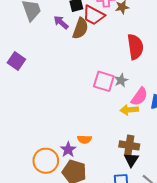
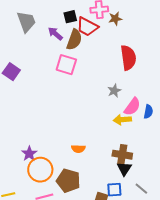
pink square: (104, 81) -> (66, 65), moved
purple star: (68, 150) -> (29, 154), moved

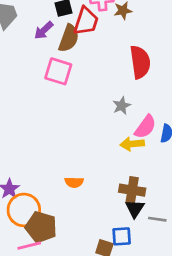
red trapezoid: (87, 27) -> (86, 21), turned -100
purple arrow: (55, 34) -> (44, 30), turned -84
brown pentagon: (68, 181) -> (41, 227), moved
gray line: (141, 189) -> (157, 219), moved, turned -32

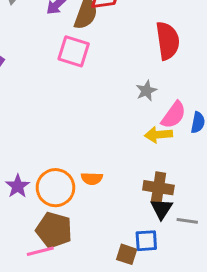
orange circle: (24, 210) -> (55, 188), moved

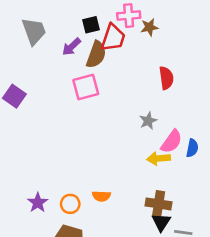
red semicircle: (168, 41) -> (166, 78), size x0.7
pink square: (74, 51) -> (86, 87), turned -32
orange circle: (55, 188) -> (70, 204), size x0.6

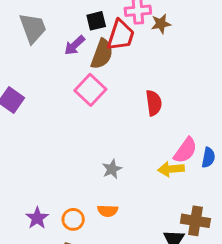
red semicircle: (166, 78) -> (154, 103), moved
pink square: (86, 87) -> (90, 90), turned -32
gray star: (148, 121) -> (112, 169), moved
brown cross: (159, 204) -> (195, 221), moved

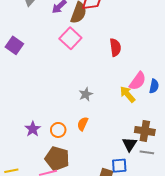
yellow arrow: (171, 169) -> (127, 94), turned 54
orange semicircle: (108, 211) -> (83, 124), turned 112

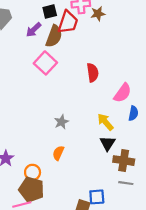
pink semicircle: (138, 81) -> (123, 93), moved
orange circle: (58, 130) -> (33, 172), moved
black triangle: (130, 144) -> (108, 143), moved

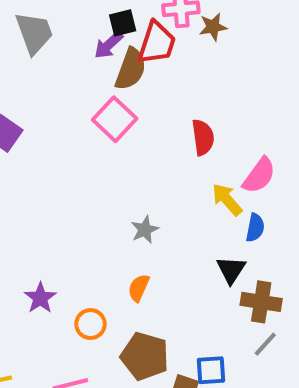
purple arrow: (34, 30) -> (109, 45), moved
blue semicircle: (133, 113) -> (255, 228), moved
yellow arrow: (105, 122) -> (227, 200), moved
gray line: (126, 183) -> (265, 344), turned -56
brown pentagon: (31, 189) -> (145, 356), moved

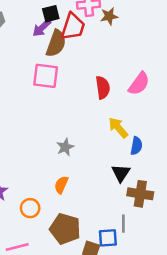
pink square: (115, 119) -> (46, 76), turned -36
pink semicircle: (259, 175) -> (139, 84), moved
gray line: (265, 344) -> (123, 224), moved, turned -42

